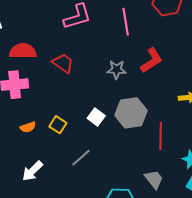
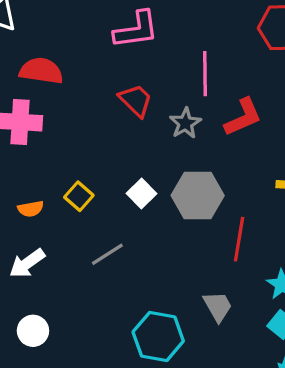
pink line: (126, 22) -> (205, 74), moved
red trapezoid: (63, 63) -> (136, 100), moved
gray star: (116, 70) -> (185, 123), turned 30
orange semicircle: (28, 127) -> (31, 209), moved

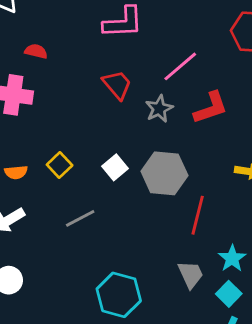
red semicircle: (41, 71) -> (36, 51), size x0.6
pink line: (205, 74) -> (180, 66), turned 45
gray trapezoid: (218, 306) -> (191, 274), moved

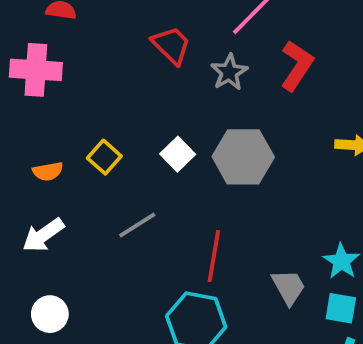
red L-shape: (211, 108) -> (297, 66), turned -33
red line: (198, 215) -> (214, 256), moved
cyan square: (229, 294) -> (341, 308), turned -30

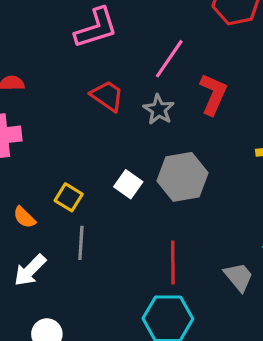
orange semicircle: (48, 171) -> (24, 217), turned 65
gray line: (137, 225) -> (81, 243), moved, turned -44

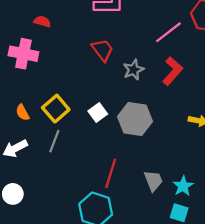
pink line: (169, 59) -> (168, 32), moved
yellow square: (69, 197) -> (56, 109), size x1.4
gray trapezoid: (239, 277) -> (153, 181), moved

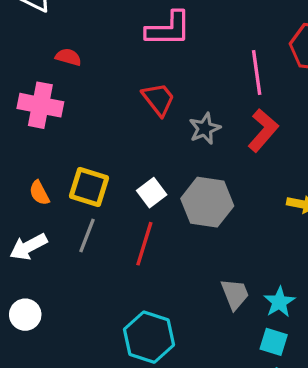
pink line: (168, 32) -> (257, 72), turned -60
yellow square: (56, 109) -> (89, 187), turned -32
red line: (111, 173) -> (144, 244), moved

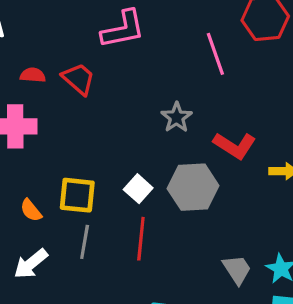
red trapezoid: (158, 99) -> (79, 79), moved
red L-shape: (263, 130) -> (235, 146), moved, turned 93

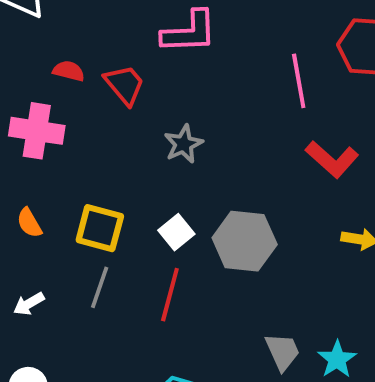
gray star: (177, 117) -> (184, 144), moved
red L-shape: (235, 146) -> (332, 159), moved
orange semicircle: (31, 210) -> (29, 223), moved
white arrow: (31, 264) -> (29, 304), size x0.7

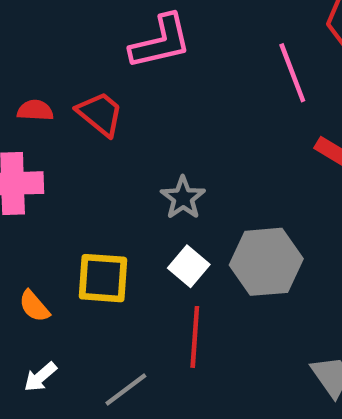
gray star: (184, 144) -> (183, 198), moved
orange semicircle: (29, 223) -> (34, 306), moved
gray line: (100, 287) -> (126, 390), moved, turned 45

